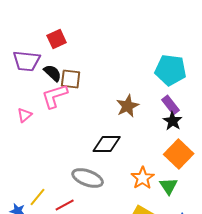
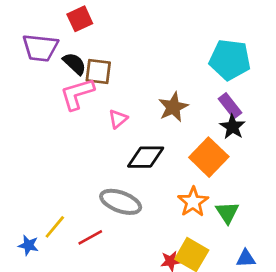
pink triangle: (25, 115) -> (118, 119), moved
orange square: (179, 154) -> (209, 157), moved

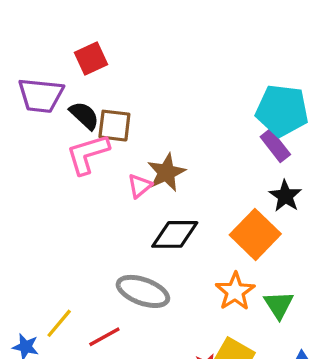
purple rectangle: (230, 106) -> (275, 146), moved
brown star: (173, 107) -> (166, 172), moved

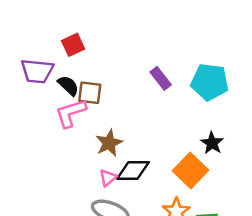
purple rectangle: (275, 146) -> (161, 78), moved
brown star: (166, 172) -> (109, 143), moved
pink triangle: (140, 186) -> (108, 178), moved

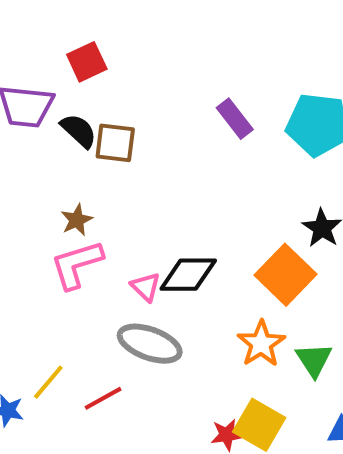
pink L-shape: (71, 113) -> (77, 265), moved
brown star: (109, 143) -> (77, 220), moved, size x0.7
pink triangle: (108, 178) -> (146, 287), turned -36

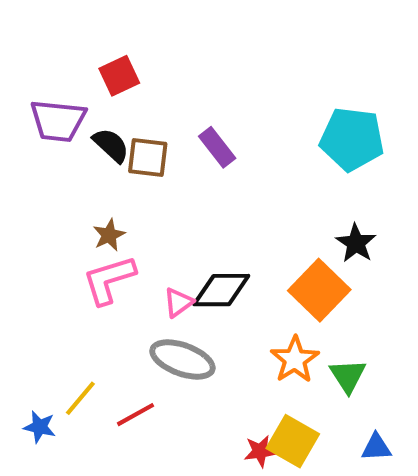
purple rectangle: (235, 119) -> (217, 147), moved
pink triangle: (146, 287) -> (178, 302), turned 40

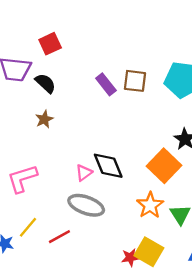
brown square: (148, 157) -> (135, 81), moved
brown star: (109, 235) -> (44, 119), moved
pink L-shape: (109, 280) -> (22, 179), moved
black diamond: (221, 290) -> (108, 166), turned 68

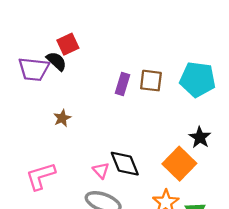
black semicircle: (45, 83) -> (57, 61), moved
purple rectangle: (106, 84) -> (122, 84), turned 55
pink triangle: (84, 173) -> (101, 170), turned -36

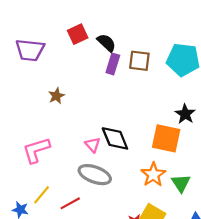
red square: (68, 44) -> (78, 34), moved
black semicircle: (57, 61) -> (106, 43), moved
orange square: (179, 164) -> (166, 138), turned -32

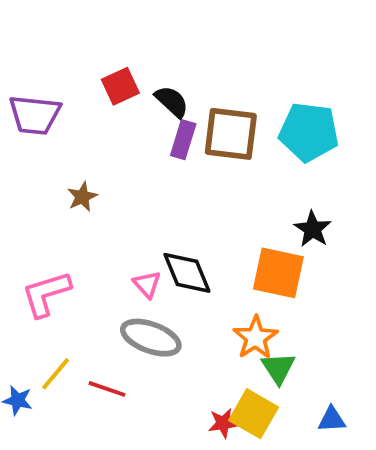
brown square: (139, 61) -> (231, 134), size x1.4
green triangle: (181, 183) -> (278, 368), moved
red line: (70, 203) -> (107, 389), turned 48

